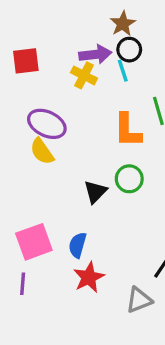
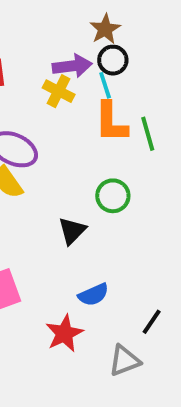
orange L-shape: (128, 130) -> (111, 122), moved
green circle: (129, 179) -> (113, 196), moved
blue semicircle: (78, 245) -> (93, 295), moved, turned -130

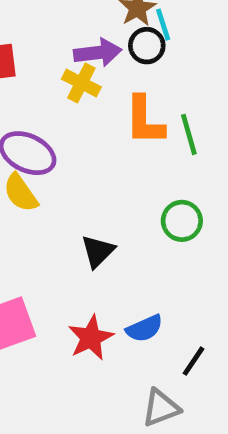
cyan line: (105, 85) -> (163, 25), moved
green circle: (113, 196) -> (182, 221), moved
blue semicircle: (93, 295) -> (144, 328), moved
red star: (64, 333) -> (91, 338), moved

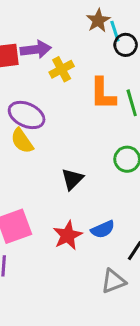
black circle: (147, 46) -> (126, 45), moved
purple arrow: (98, 53) -> (36, 49), moved
yellow cross: (81, 83) -> (62, 69), turned 35

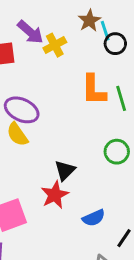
purple arrow: (36, 49) -> (30, 32), moved, turned 48
yellow cross: (62, 69) -> (55, 45), moved
red star: (68, 235) -> (55, 195), moved

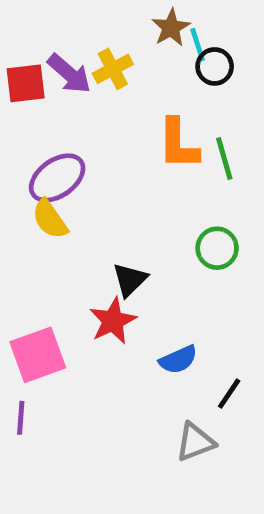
purple arrow: (30, 32) -> (69, 74), moved
purple ellipse: (22, 110) -> (57, 178), turned -60

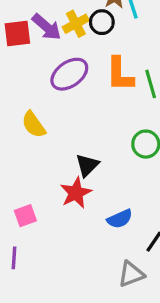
black circle: (215, 66) -> (102, 22), moved
purple ellipse: (57, 178) -> (69, 74), moved
pink square: (38, 355) -> (25, 216), size x0.6

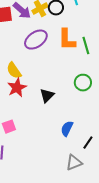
red star: (76, 193) -> (17, 88), moved
blue semicircle: (120, 219) -> (67, 129), turned 140

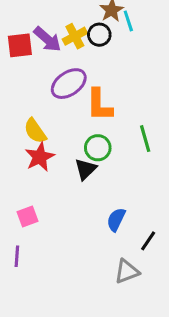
orange L-shape: (67, 40) -> (99, 105), moved
green line: (86, 46) -> (145, 139), moved
green circle: (83, 83) -> (98, 148), moved

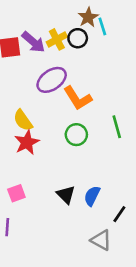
orange L-shape: (99, 105) -> (78, 98), turned -32
black triangle: (86, 169) -> (66, 195), moved, turned -30
gray triangle: (127, 271) -> (101, 240), turned 50

